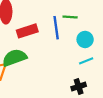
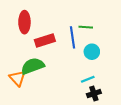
cyan circle: (85, 39) -> (92, 52), moved
cyan line: (86, 61) -> (88, 79), moved

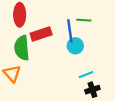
cyan circle: (92, 52) -> (75, 46), moved
green semicircle: (33, 66) -> (22, 48), moved, turned -75

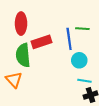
cyan circle: (75, 46) -> (79, 60), moved
cyan line: (86, 75) -> (84, 81), turned 32

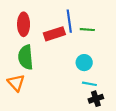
blue line: (69, 39) -> (69, 21), moved
red rectangle: (41, 42) -> (54, 34), moved

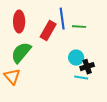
red rectangle: (54, 34) -> (48, 31), turned -42
green semicircle: (26, 57) -> (21, 53), turned 45
black cross: (96, 99) -> (87, 67), moved

